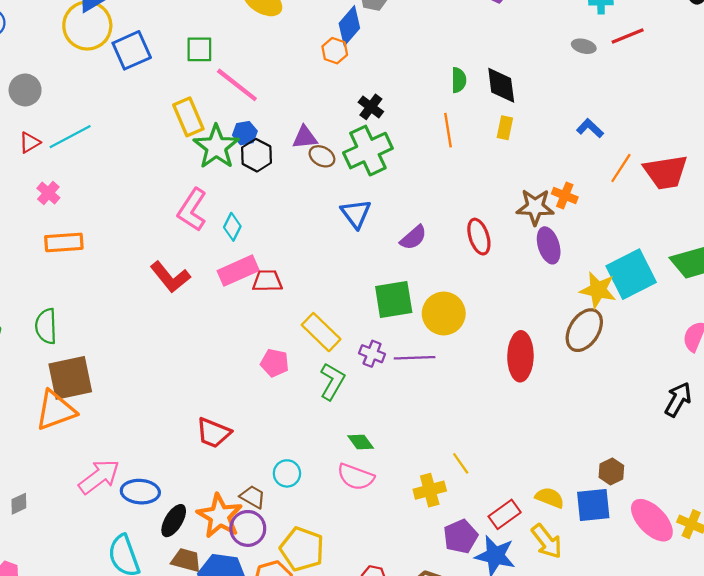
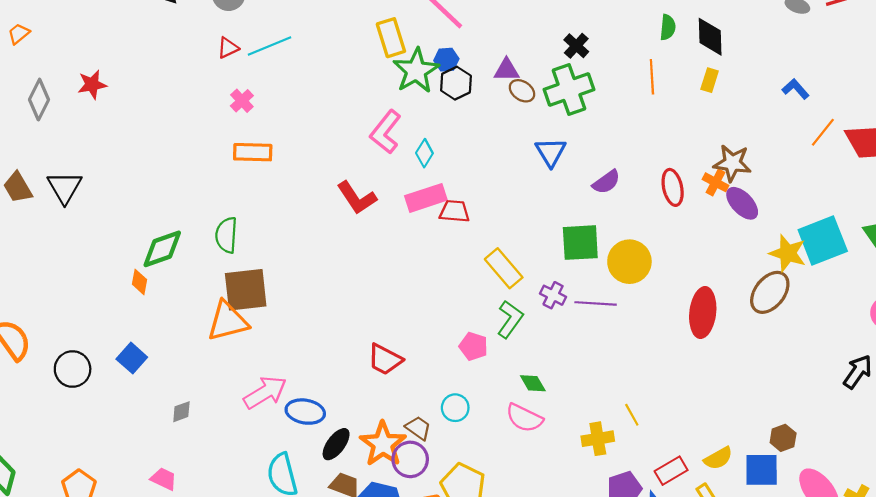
orange cross: (565, 195) -> (716, 182), moved
purple ellipse: (549, 245) -> (742, 203), turned -32
pink pentagon: (275, 363) -> (473, 346), moved
yellow semicircle: (550, 498) -> (718, 458), turned 124

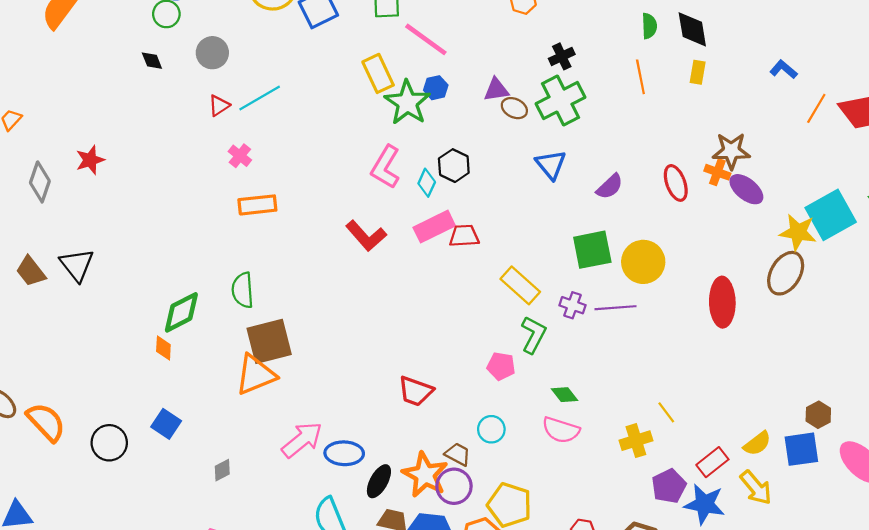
black cross: (576, 46) -> (562, 56), turned 30
black hexagon: (456, 83) -> (454, 166), moved

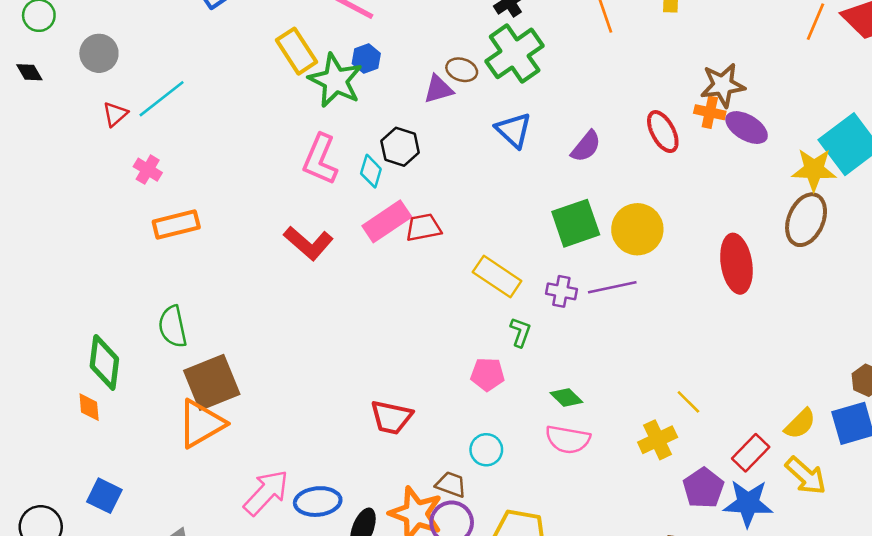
purple triangle: (496, 90) -> (438, 89), moved
green diamond: (181, 312) -> (104, 362), turned -48
green L-shape: (533, 335) -> (520, 332), size x0.7

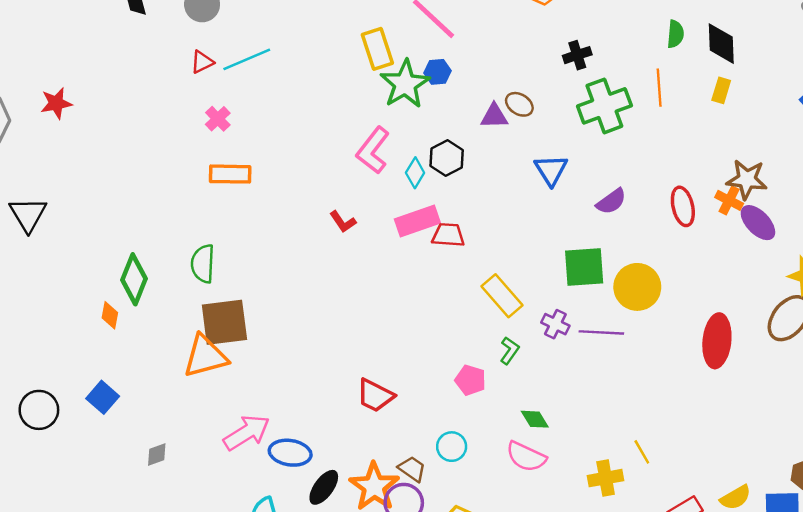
green cross: (515, 53) -> (604, 106), moved
red L-shape: (308, 243) -> (343, 222), size x0.6

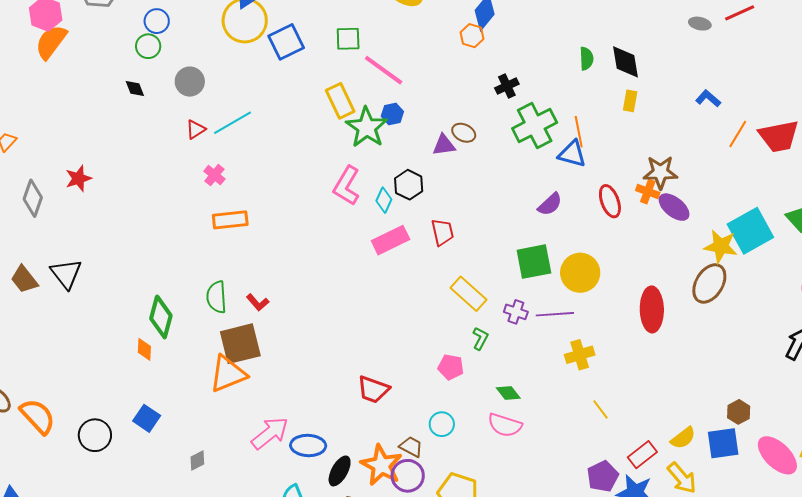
orange line: (659, 88) -> (579, 132), moved
blue triangle: (551, 170) -> (572, 154), moved, turned -36
red L-shape: (343, 222) -> (258, 302), moved
red trapezoid: (448, 235) -> (442, 232), moved, turned 80
yellow cross: (606, 478) -> (580, 355), moved

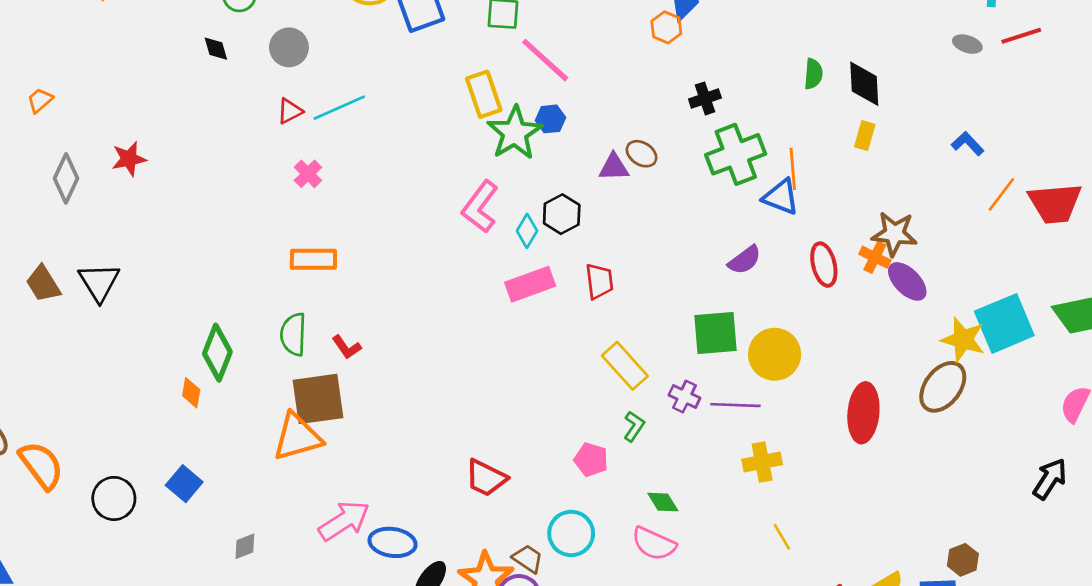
orange rectangle: (230, 220) -> (313, 259), moved
cyan circle: (442, 424) -> (571, 533), size x1.4

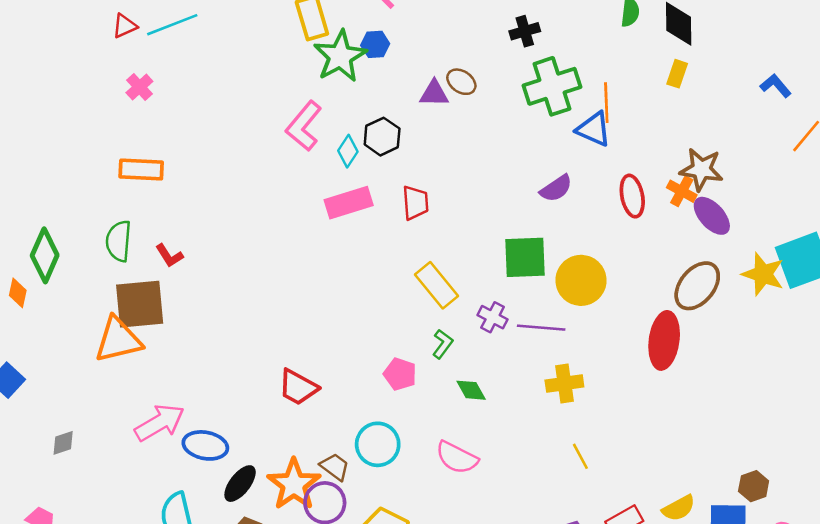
brown ellipse: (943, 387) -> (697, 286), moved
green diamond: (663, 502) -> (471, 390), moved

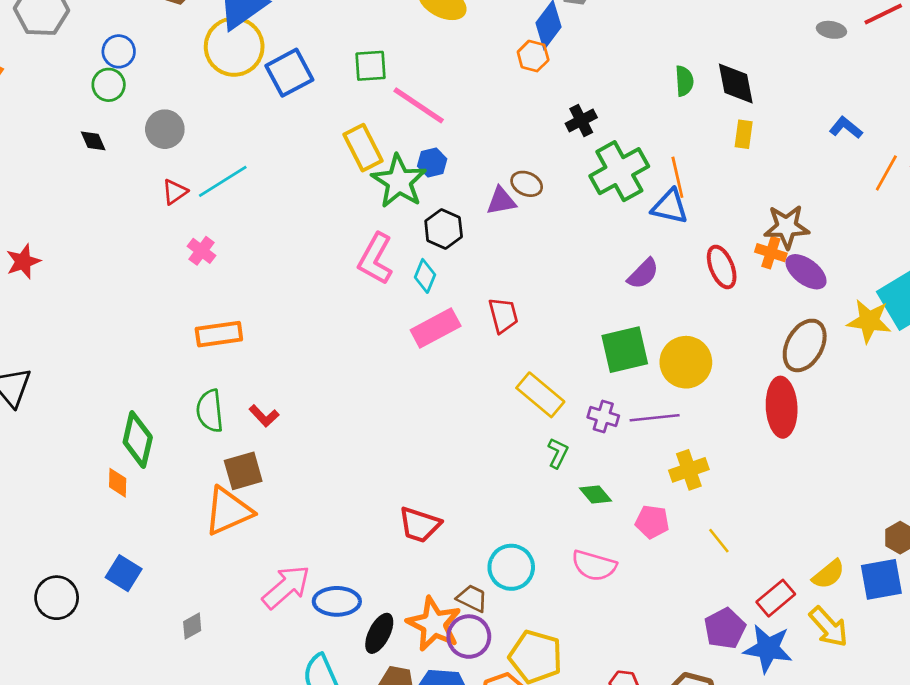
black hexagon: (382, 137) -> (444, 229), moved
brown square: (140, 304) -> (243, 471), size x0.7
pink pentagon: (400, 374) -> (652, 522), moved

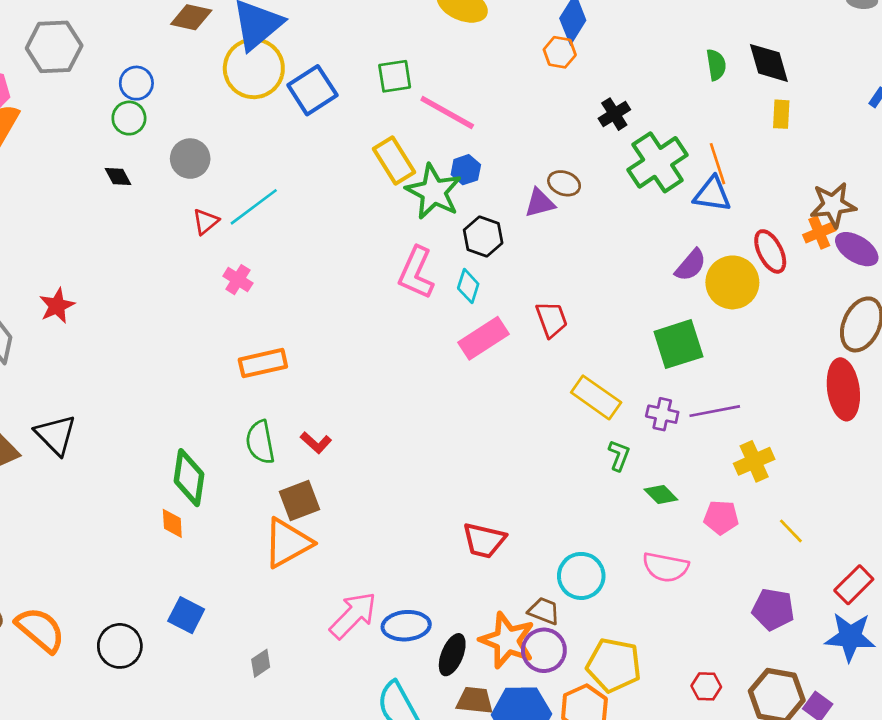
orange cross: (771, 253) -> (819, 233), turned -36
yellow circle: (686, 362) -> (732, 282), moved
purple pentagon: (725, 628) -> (773, 609), moved, turned -30

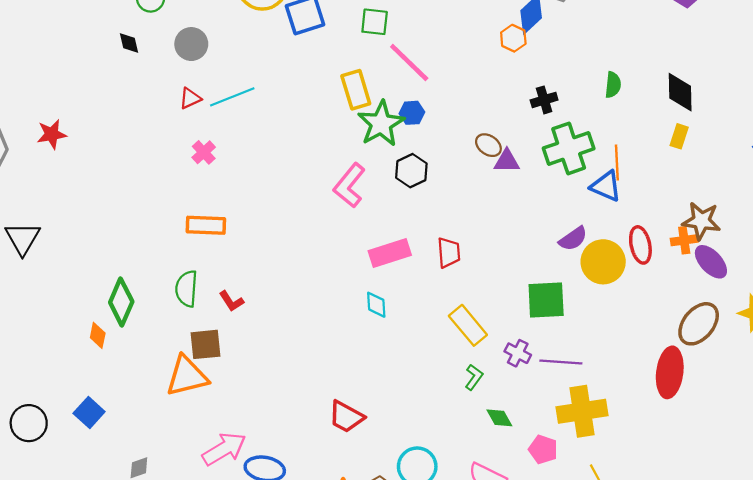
green semicircle: (716, 65) -> (613, 85), moved
purple triangle: (540, 203) -> (507, 161), moved
cyan diamond: (468, 286) -> (376, 305), moved, turned -36
yellow cross: (754, 461) -> (582, 411), size x1.5

